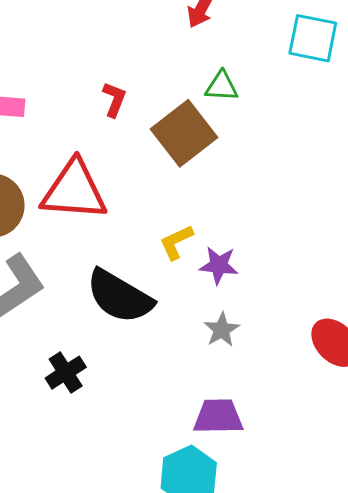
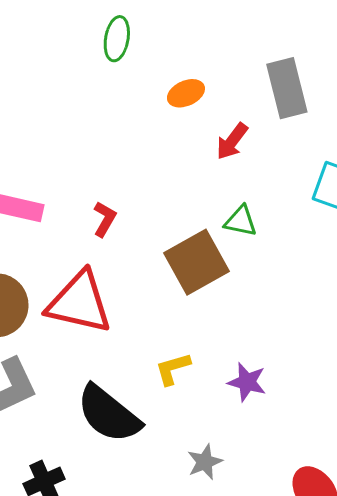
red L-shape: (114, 99) -> (105, 219), moved
purple star: (219, 265) -> (247, 382), moved

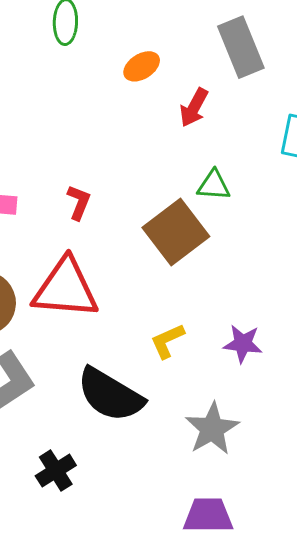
gray star: (205, 462) -> (212, 429), size x1.5

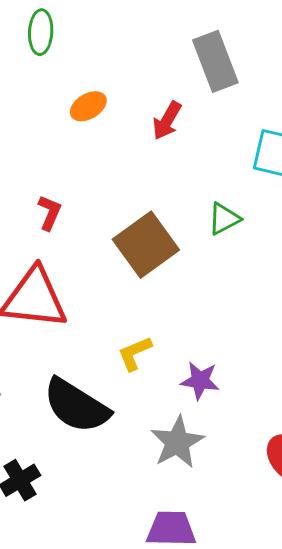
orange ellipse: (142, 66) -> (88, 106), moved
green triangle: (214, 185) -> (224, 219), moved, turned -33
purple star: (243, 344) -> (200, 381), moved

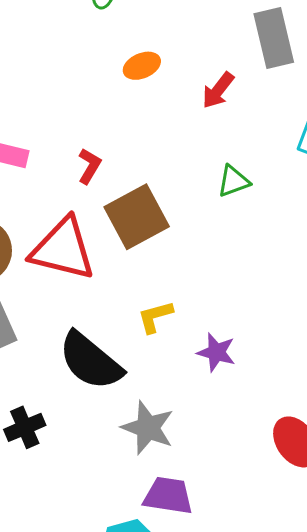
green triangle: (224, 219) -> (233, 181), moved
brown square: (146, 245) -> (137, 217), moved
gray star: (177, 442) -> (148, 428), moved, turned -30

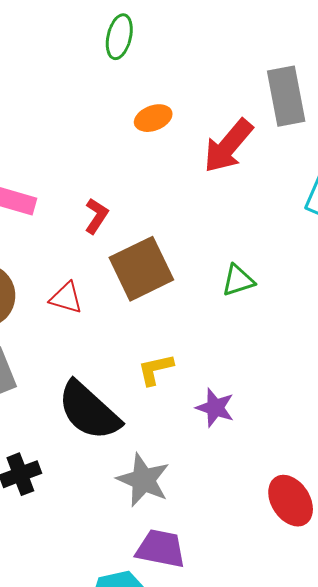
red arrow: (218, 90) -> (228, 146), size x1.5
green triangle: (233, 181) -> (238, 280), moved
red triangle: (63, 249) -> (66, 298), size x0.5

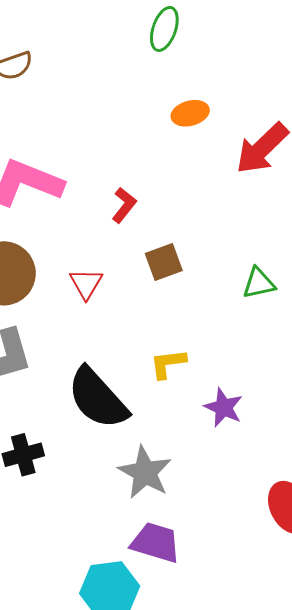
brown square: (141, 269) -> (164, 262), size x0.6
red triangle: (66, 298) -> (86, 284), turned 39

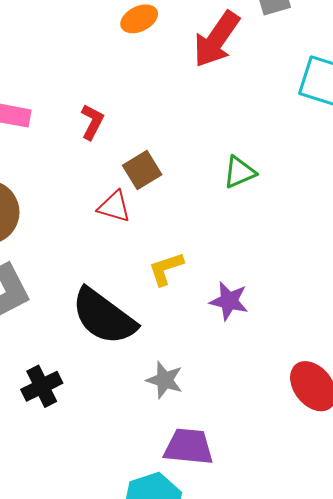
red triangle: (86, 284) -> (114, 207), moved, turned -33
gray star: (145, 472) -> (165, 380), size x0.7

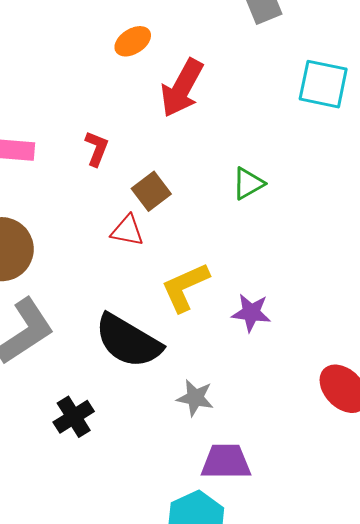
red arrow: (216, 39) -> (182, 88), moved
yellow L-shape: (166, 269) -> (185, 287), size x1.4

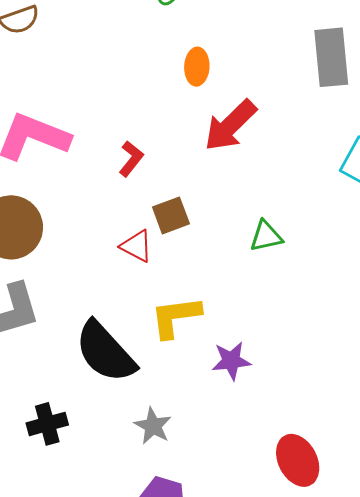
orange ellipse: (133, 41) -> (197, 67), turned -72
purple star: (251, 313) -> (231, 361), turned -30
black cross: (74, 417) -> (47, 424), moved

